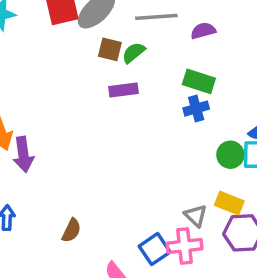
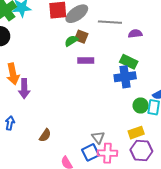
green semicircle: (134, 53) -> (71, 41), moved
blue cross: (196, 109) -> (125, 77), size x1.5
yellow rectangle: (229, 203) -> (136, 133), turned -49
gray triangle: (196, 216) -> (98, 137), moved

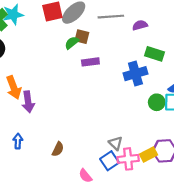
green rectangle: (129, 62) -> (154, 54), moved
yellow rectangle: (136, 133) -> (148, 155), moved

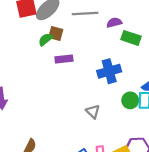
green rectangle: (154, 54) -> (131, 38), moved
gray triangle: (116, 143) -> (93, 111), moved

